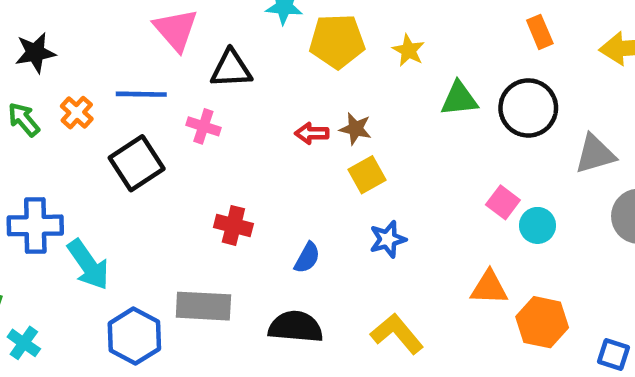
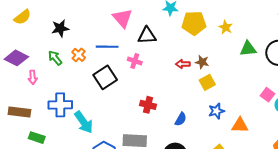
orange triangle: (489, 288) -> (240, 125), moved

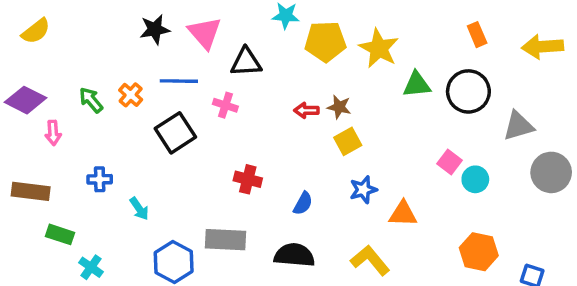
yellow star: (226, 27) -> (379, 48), size x1.6
black star: (60, 28) -> (155, 29), moved
blue cross: (60, 105) -> (100, 179), size x0.6
cyan arrow: (84, 122) -> (139, 209), size x0.6

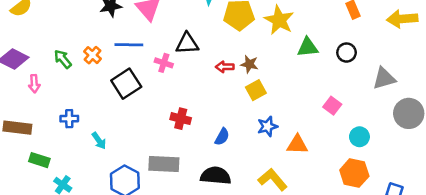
black triangle: (246, 62) -> (187, 43), moved
black circle: (468, 91) -> (347, 53), size x0.6
cyan circle: (475, 179) -> (359, 137), moved

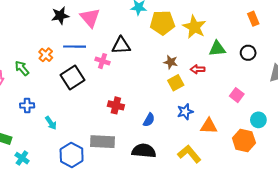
green arrow: (63, 59) -> (22, 68), moved
red arrow: (225, 67) -> (197, 69), moved
orange hexagon: (354, 173) -> (244, 141), moved

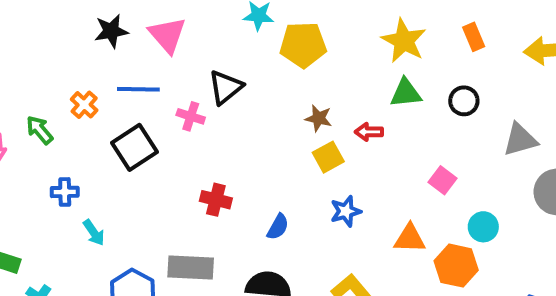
yellow star: (194, 27) -> (404, 41), moved
black triangle: (121, 46) -> (226, 87), turned -36
blue cross: (27, 105) -> (65, 192), moved
orange triangle: (209, 126) -> (410, 238), moved

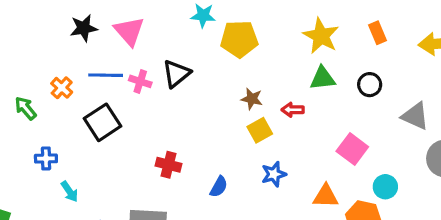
pink cross: (191, 116) -> (140, 81), moved
gray triangle: (520, 140) -> (415, 116), turned 40
pink square: (443, 180) -> (352, 149), size x1.4

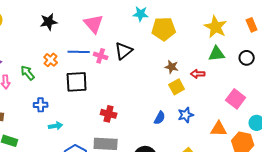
black star: (84, 28) -> (49, 22), moved
black square: (103, 122) -> (77, 82), turned 30
red cross: (169, 165) -> (109, 114), moved
blue semicircle: (219, 187) -> (160, 118), moved
cyan arrow: (70, 191) -> (56, 126), turned -64

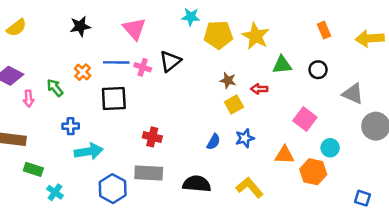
yellow star: (216, 27) -> (256, 36), moved
cyan arrow: (56, 126) -> (89, 151), size x1.6

